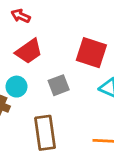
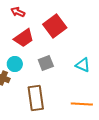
red square: (91, 53) -> (55, 26), moved, turned 35

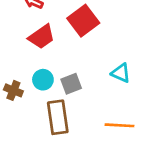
gray square: (46, 63) -> (71, 84), moved
cyan circle: (15, 64) -> (43, 80), moved

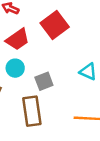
cyan circle: (43, 80) -> (15, 68), moved

